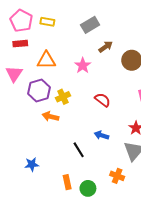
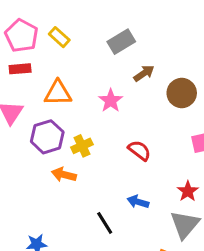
yellow rectangle: (47, 22) -> (59, 37), turned 32

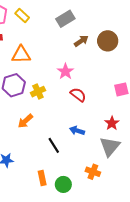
brown circle: (182, 93) -> (108, 41), moved
pink star: (111, 101) -> (65, 71), moved
orange arrow: (64, 175) -> (25, 121), moved, turned -56

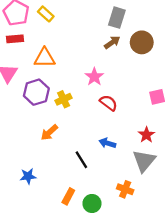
gray rectangle: (65, 19) -> (117, 18), moved, turned -42
orange rectangle: (42, 178) -> (68, 196), turned 40

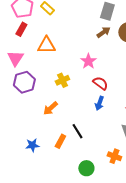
red rectangle: (15, 39) -> (21, 29), turned -56
purple hexagon: (36, 92) -> (24, 82), moved
blue arrow: (107, 143) -> (99, 103), moved, turned -88
orange rectangle: (68, 196) -> (60, 141), moved

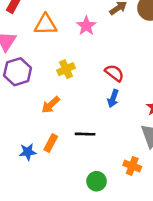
pink star: (88, 61) -> (86, 26), moved
black line: (77, 131) -> (85, 134), turned -56
orange rectangle: (60, 141) -> (51, 143), moved

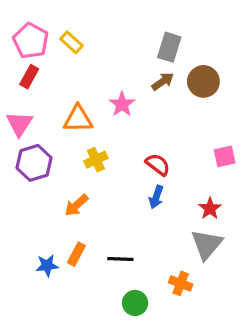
orange triangle: (46, 25) -> (78, 119), moved
black line: (85, 134) -> (120, 259), moved

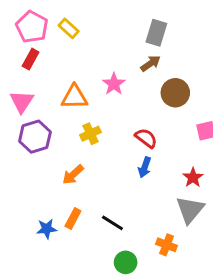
brown circle: (203, 81) -> (175, 93), moved
black line: (120, 259) -> (112, 223), turned 30

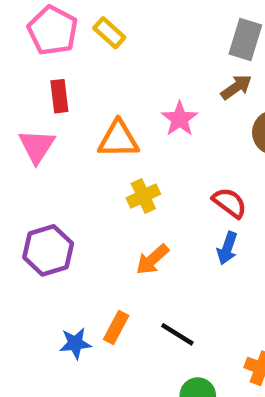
red rectangle: (31, 59) -> (59, 96), moved, turned -36
purple hexagon: (35, 137) -> (48, 250), moved
orange arrow: (73, 175) -> (152, 259), moved

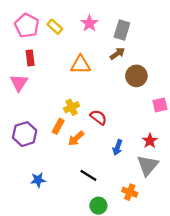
pink star: (180, 119) -> (89, 23), moved
orange triangle: (118, 139) -> (81, 65), moved
red semicircle: (229, 203) -> (98, 117), moved
blue arrow: (227, 248) -> (117, 147), moved
orange rectangle: (116, 327) -> (58, 126), moved

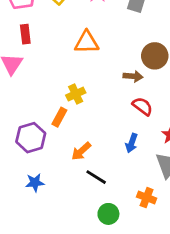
brown arrow: (117, 54) -> (133, 76), moved, turned 40
red semicircle: (98, 117) -> (142, 106), moved
purple hexagon: (25, 134) -> (31, 138), moved
orange arrow: (76, 139) -> (81, 151), moved

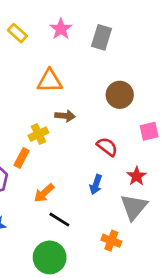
brown arrow: (133, 76) -> (65, 116), moved
green circle: (108, 214) -> (50, 257), moved, size x1.5

